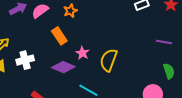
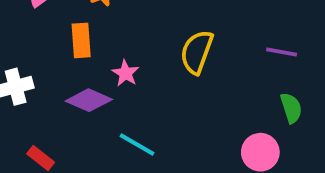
orange rectangle: (59, 36) -> (81, 40), turned 30
yellow semicircle: (109, 60) -> (197, 52), moved

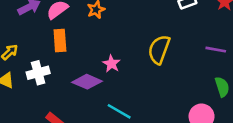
orange rectangle: (81, 40) -> (60, 41), moved

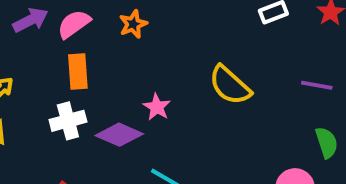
yellow semicircle: (159, 50) -> (230, 85), turned -68
white cross: (38, 73) -> (68, 121), moved

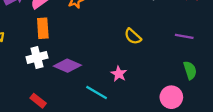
yellow semicircle: (230, 85) -> (133, 36), size x0.7
pink star: (157, 107) -> (119, 74), moved

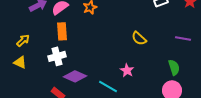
purple diamond: (67, 66) -> (75, 76), moved
green semicircle: (190, 70) -> (174, 67), moved

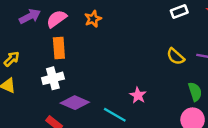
yellow semicircle: (139, 38) -> (176, 56), moved

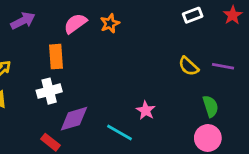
pink semicircle: (57, 19) -> (75, 23), moved
orange star: (93, 19) -> (110, 23), moved
purple diamond: (75, 103) -> (74, 119), turned -40

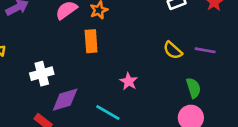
orange rectangle: (56, 57) -> (91, 41), moved
pink star: (146, 110) -> (129, 81), moved

